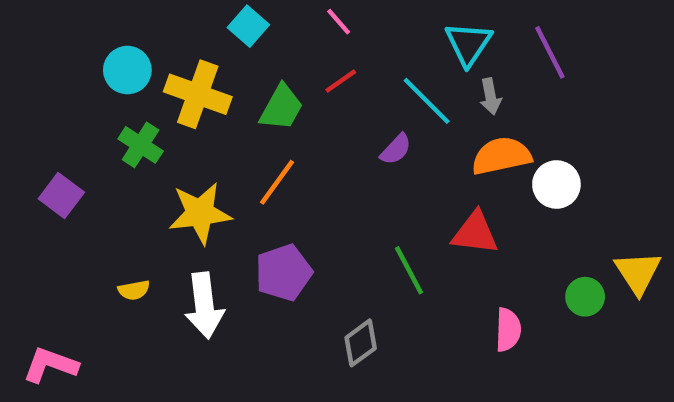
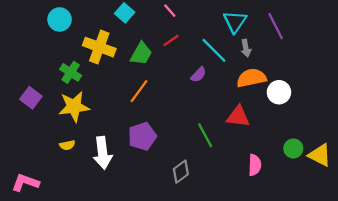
cyan circle: (127, 70) -> (60, 19), moved
yellow star: (200, 213) -> (74, 107), moved
yellow triangle: (638, 273) -> (320, 155), moved, turned -30

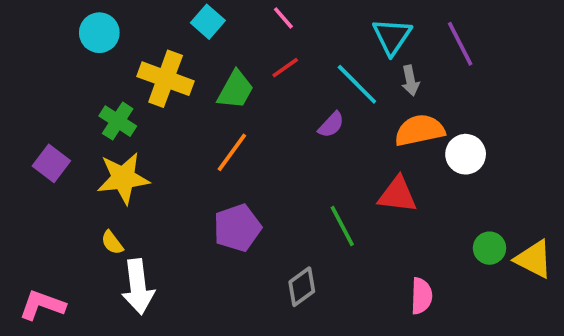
yellow semicircle: (67, 145) -> (112, 243), turned 64
white arrow: (103, 153) -> (138, 287), moved
pink semicircle: (255, 165) -> (421, 296), moved

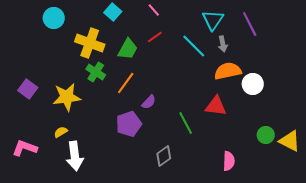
green cross: (118, 121) -> (96, 72), moved
purple semicircle: (331, 125) -> (149, 102), moved
yellow semicircle: (112, 243) -> (61, 132), turned 96
pink L-shape: (42, 305) -> (25, 148), moved

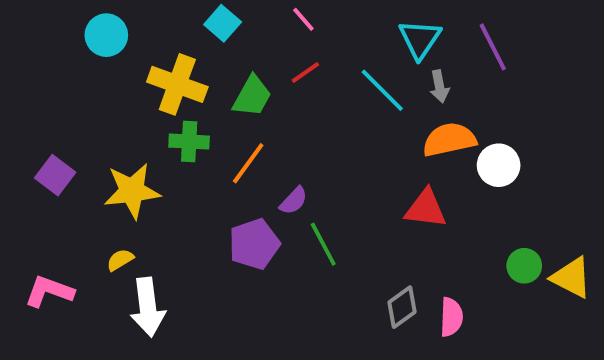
green cross: (96, 72) -> (189, 142), turned -30
green line: (186, 123) -> (323, 244), moved
gray diamond: (164, 156) -> (402, 307), moved

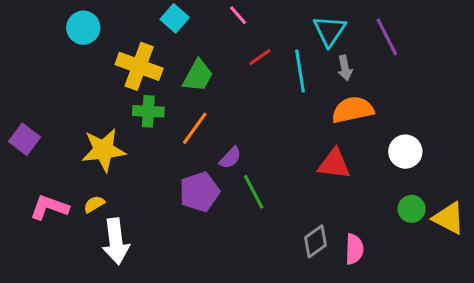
red line: (305, 73) -> (260, 57), moved
cyan line: (382, 90) -> (300, 71), turned 36
white circle: (499, 165) -> (405, 152), moved
purple square: (55, 175) -> (24, 139), moved
pink L-shape: (49, 291) -> (49, 207), moved

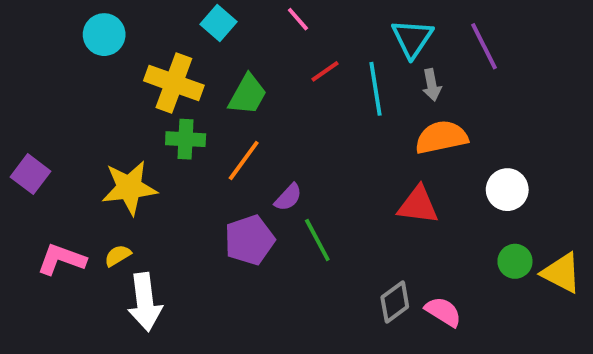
pink semicircle: (354, 249) -> (443, 312), turned -60

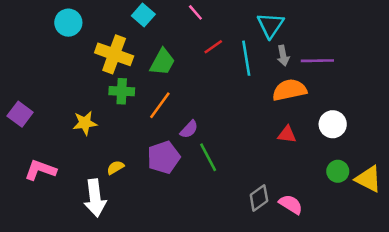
purple line: (484, 46) -> (317, 61), moved, turned -64
yellow star: (129, 188) -> (85, 123), size x0.7
red triangle: (418, 205) -> (287, 134), moved, size x0.7
yellow semicircle: (118, 255) -> (115, 167), moved

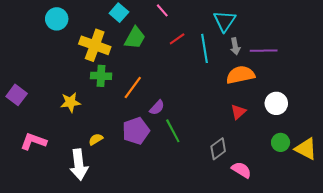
green trapezoid: (162, 62) -> (135, 38), moved
red triangle: (287, 134) -> (238, 112), turned -49
gray diamond: (259, 198) -> (218, 149), moved

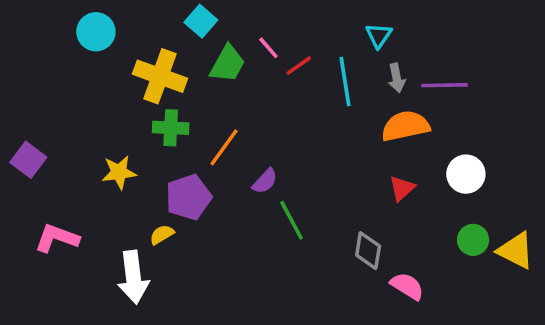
pink line: (162, 10) -> (268, 48), moved
cyan triangle: (225, 21) -> (379, 35), size x0.7
purple pentagon: (136, 131) -> (188, 197), moved
gray diamond: (218, 149) -> (368, 251), turned -45

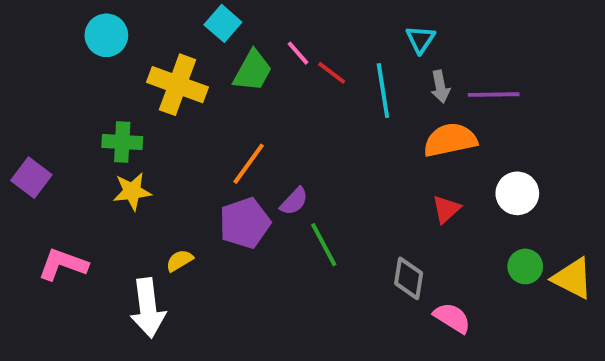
red line: (299, 66) -> (332, 73), turned 72
green cross: (171, 128) -> (122, 142), moved
purple pentagon: (188, 197) -> (245, 223), moved

